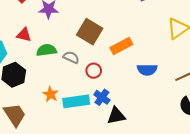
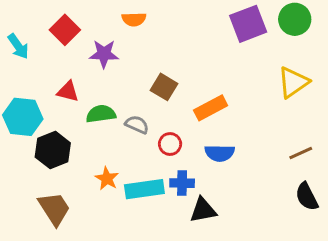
brown square: (90, 32) -> (164, 87), size x0.7
blue semicircle: (147, 70) -> (220, 153), moved
blue cross: (102, 97) -> (182, 183), turned -35

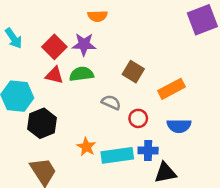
orange semicircle: (134, 19) -> (97, 16), moved
red square: (65, 30) -> (54, 47), moved
green semicircle: (101, 114) -> (81, 74), moved

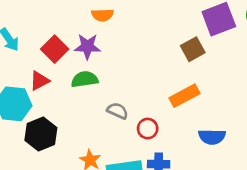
brown square: (133, 72) -> (193, 49), moved, turned 30
red triangle: (54, 75) -> (40, 81), moved, turned -42
blue semicircle: (179, 126) -> (212, 137), moved

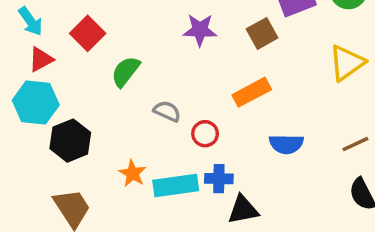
purple star: (87, 46) -> (200, 30), moved
green semicircle: (85, 79) -> (126, 71), turned -44
red triangle: (40, 81) -> (41, 59), moved

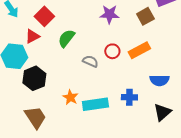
red triangle: (41, 59) -> (32, 36), moved
red circle: (205, 134) -> (112, 51), moved
blue cross: (219, 179) -> (129, 97), moved
black triangle: (243, 210) -> (162, 112), moved, turned -30

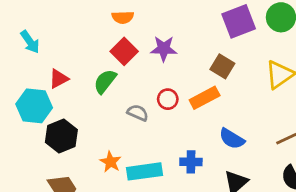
red square: (44, 16) -> (124, 51), moved
brown square: (145, 16) -> (222, 66), moved, turned -30
blue semicircle: (159, 80) -> (232, 139), turned 30

